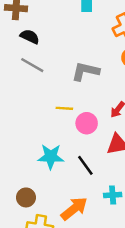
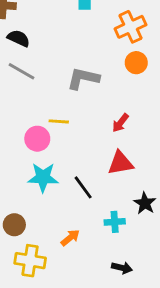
pink circle: (87, 123) -> (37, 139), moved
orange arrow: (74, 209) -> (70, 238), size x0.6

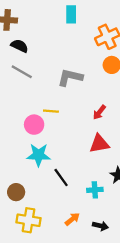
black line: (83, 187) -> (61, 177), moved
orange arrow: (70, 238) -> (72, 219), moved

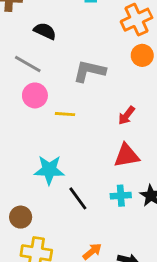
black semicircle: (19, 46) -> (45, 31), moved
pink circle: (34, 125) -> (35, 95), moved
cyan cross: (95, 190) -> (121, 196), moved

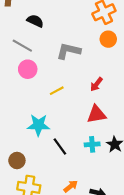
yellow line: (65, 114) -> (57, 91), moved, turned -32

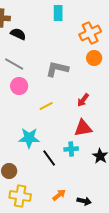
black semicircle: (35, 21) -> (18, 34), moved
cyan cross: (92, 144) -> (71, 149), moved

